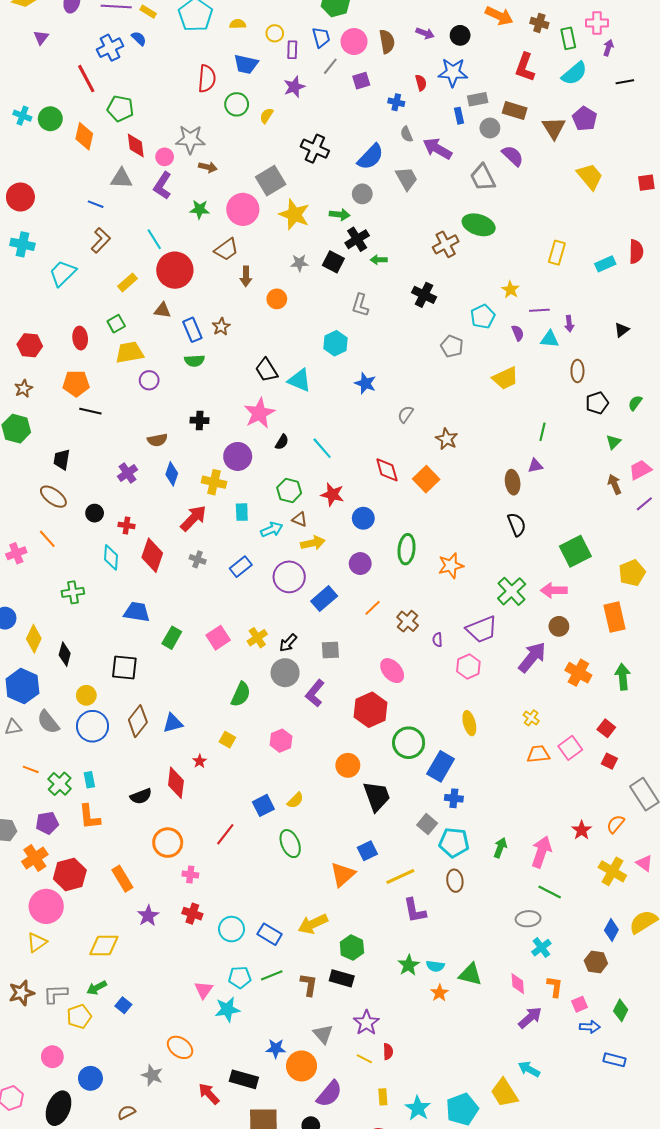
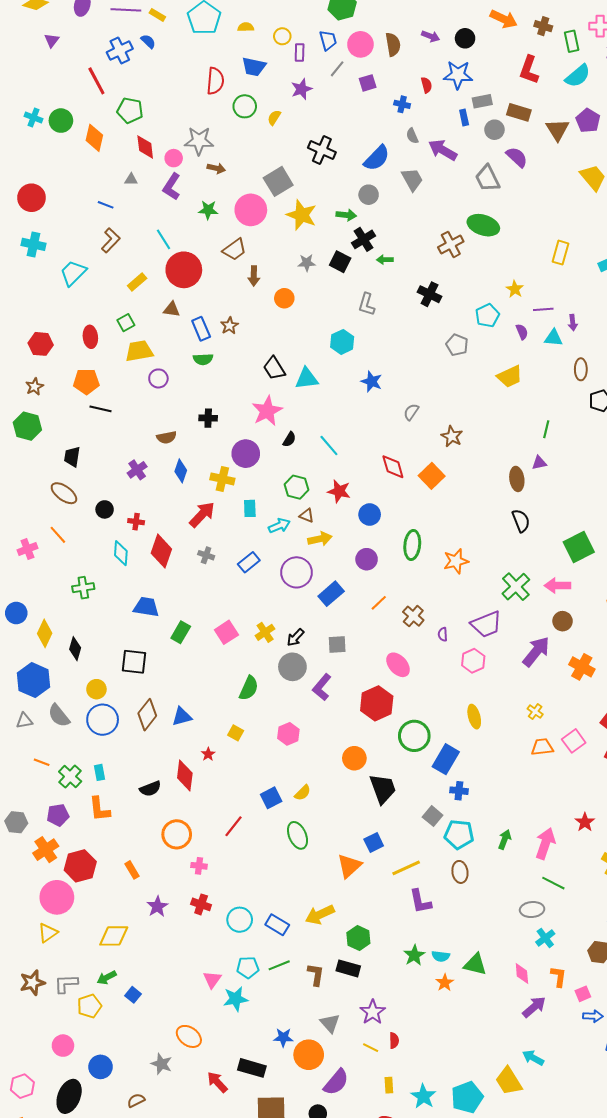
gray triangle: (121, 178) -> (131, 179), size x0.6
cyan triangle: (299, 380) -> (307, 378), turned -30
orange rectangle: (122, 879) -> (132, 870), size x0.7

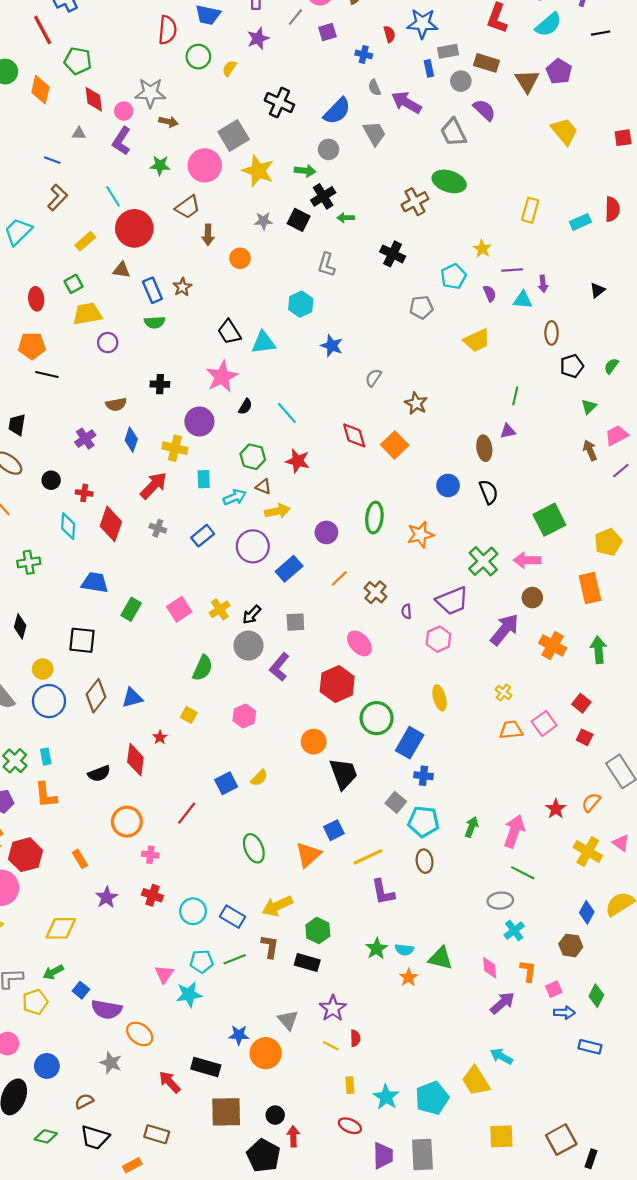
gray pentagon: (457, 345) -> (421, 307), turned -30
blue circle: (370, 515) -> (448, 486), moved
green ellipse: (298, 835) -> (254, 848), moved
brown L-shape: (316, 975) -> (270, 946), moved
purple semicircle: (336, 1082) -> (107, 1009), moved, turned 60

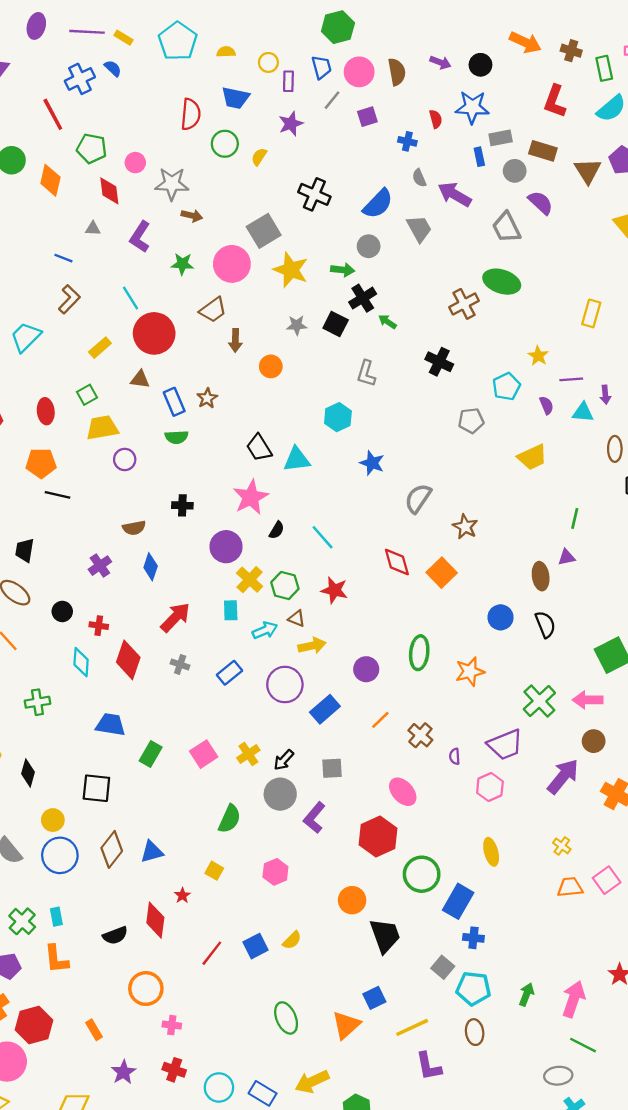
pink circle: (124, 111) -> (135, 163), moved
green arrow: (346, 218) -> (387, 322), turned 35
gray semicircle: (373, 378) -> (418, 498), size x1.5
yellow cross: (175, 448) -> (250, 580), moved, turned 30
red line: (187, 813) -> (212, 953), moved

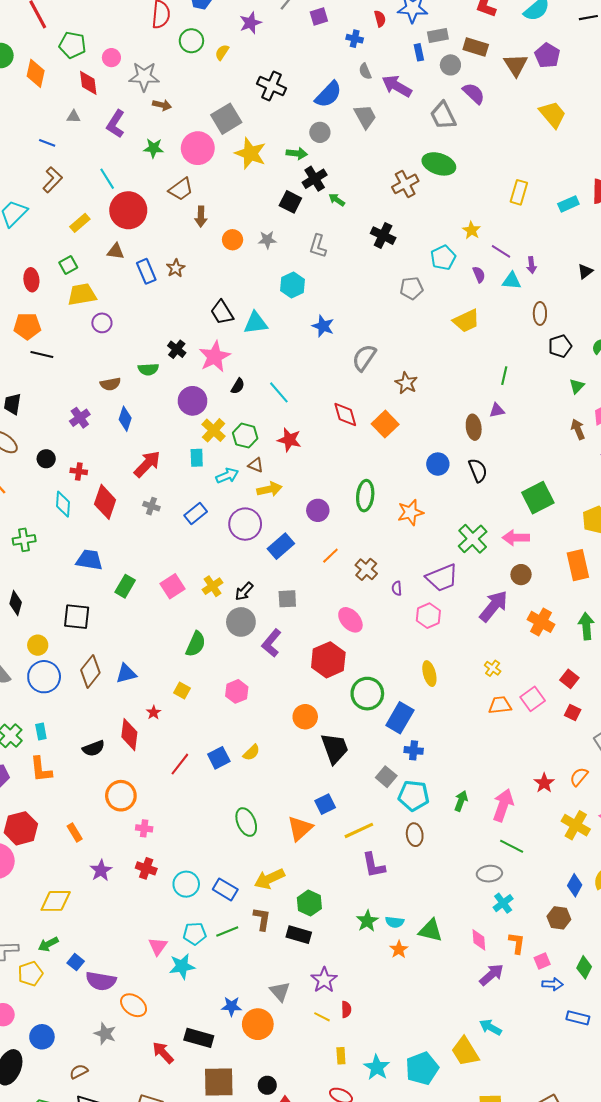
gray star: (297, 325) -> (267, 240), moved
purple line: (571, 379) -> (501, 251), turned 36
green semicircle: (177, 437) -> (148, 369), moved
black cross: (182, 505) -> (177, 349), moved, turned 36

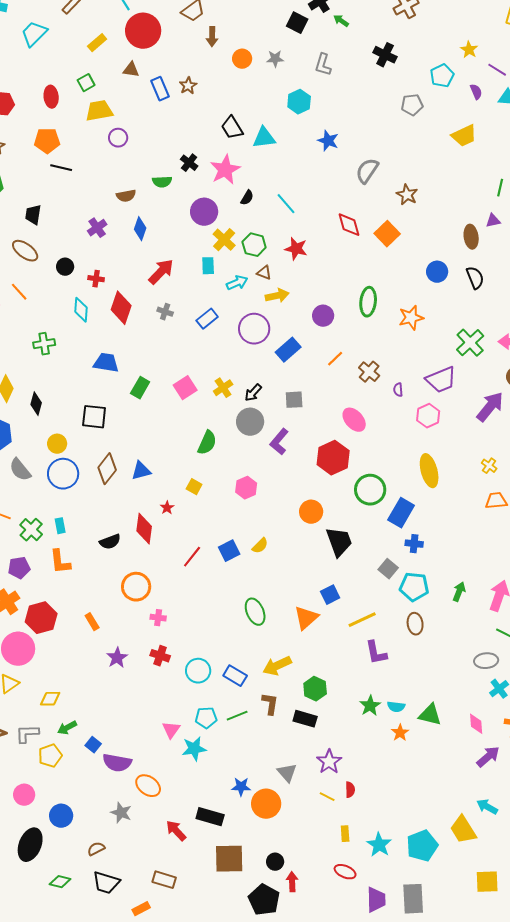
yellow ellipse: (429, 674) -> (429, 471), size x1.4
yellow diamond: (56, 901) -> (50, 699), moved, size x0.7

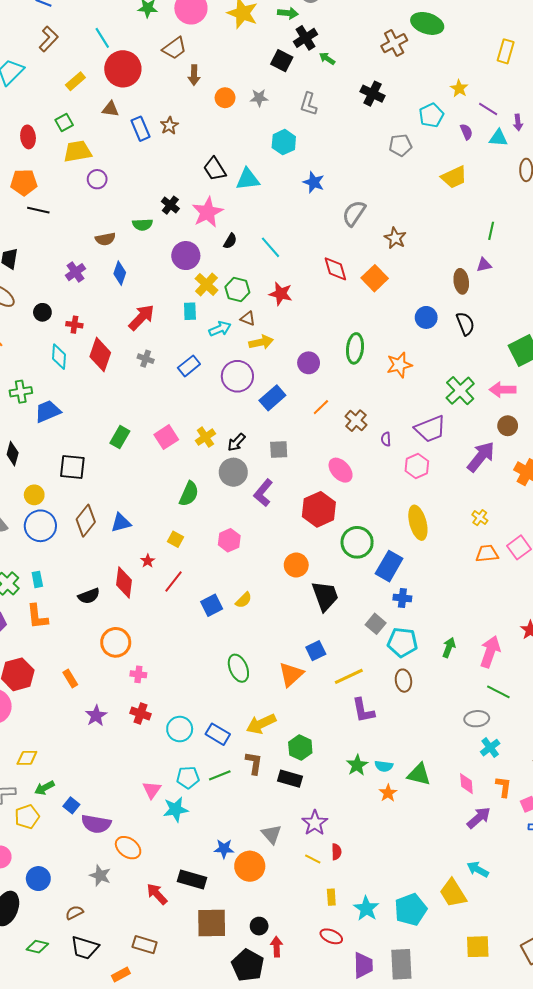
blue trapezoid: (106, 363) -> (48, 411), moved, turned -32
red line: (192, 557) -> (173, 582), moved

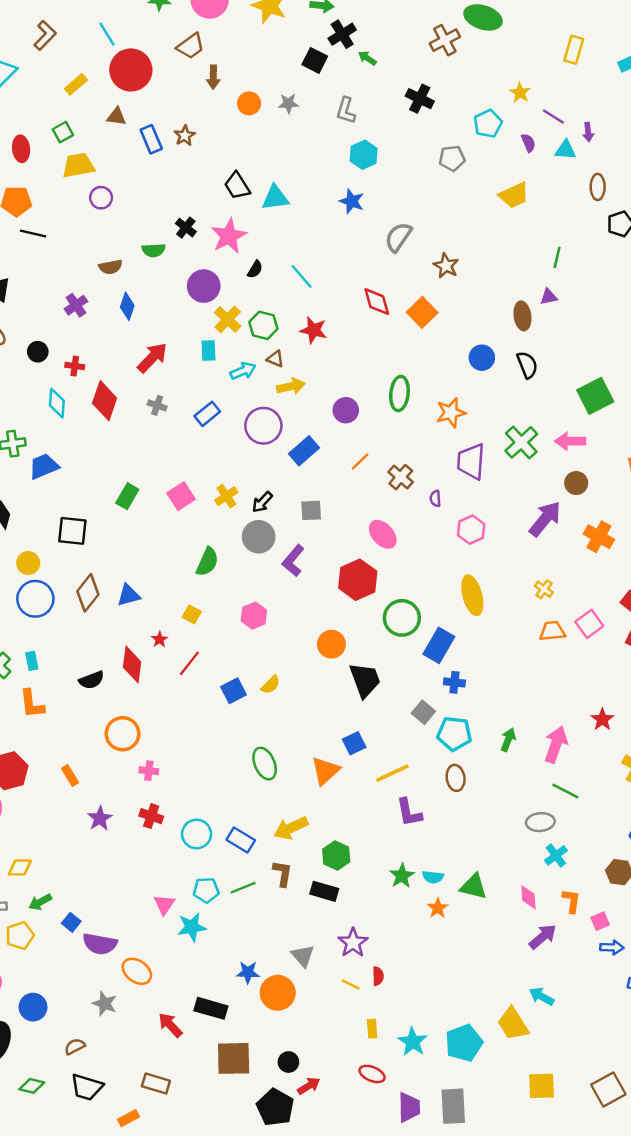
cyan hexagon: (284, 142) -> (364, 155), moved
purple trapezoid: (430, 429) -> (471, 462), moved, turned 116
red arrow: (277, 947) -> (309, 1086), turned 60

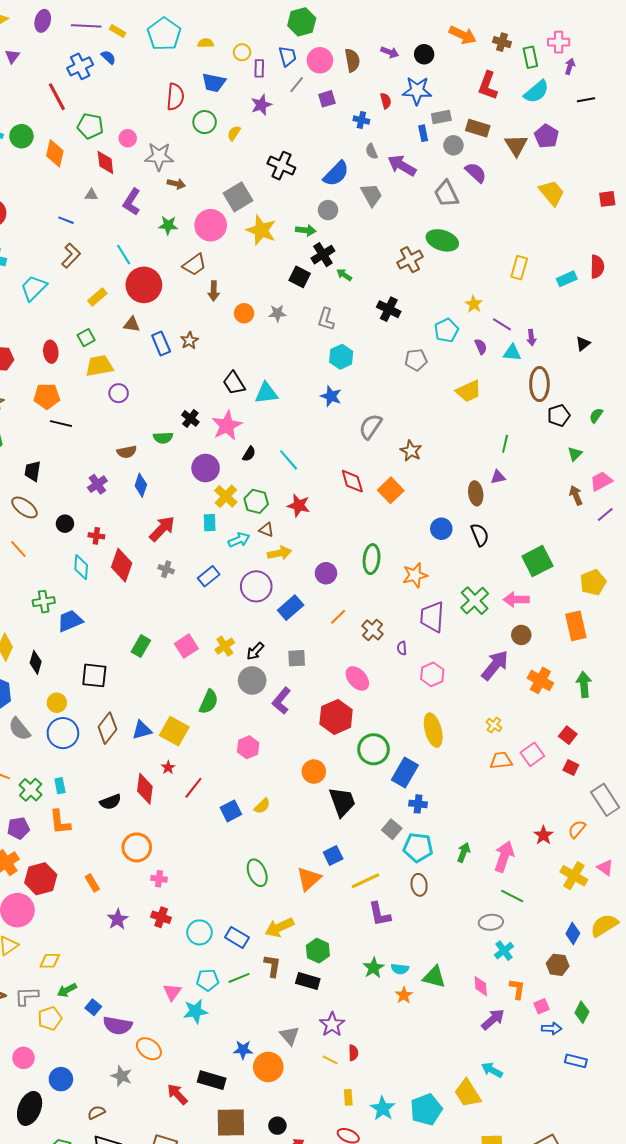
brown ellipse: (598, 187) -> (539, 384), size x1.5
yellow square: (192, 614) -> (174, 731), moved, size x1.8

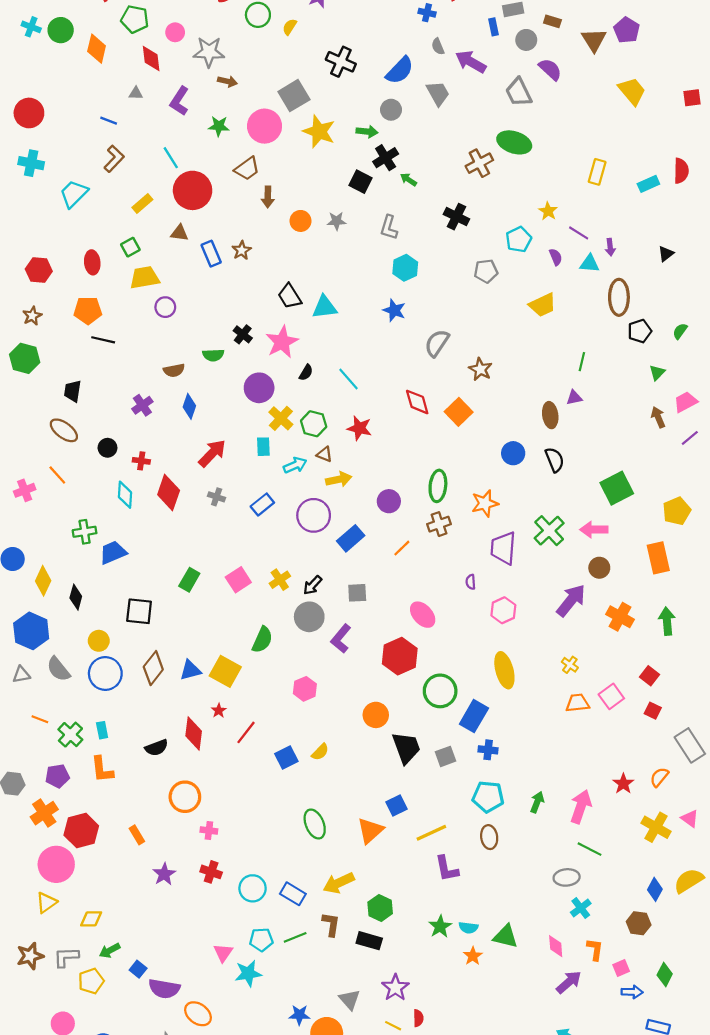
brown rectangle: (478, 128) -> (552, 21), size x0.7
brown cross: (373, 630) -> (439, 524), moved, turned 30
gray square: (392, 829) -> (446, 756), moved, turned 30

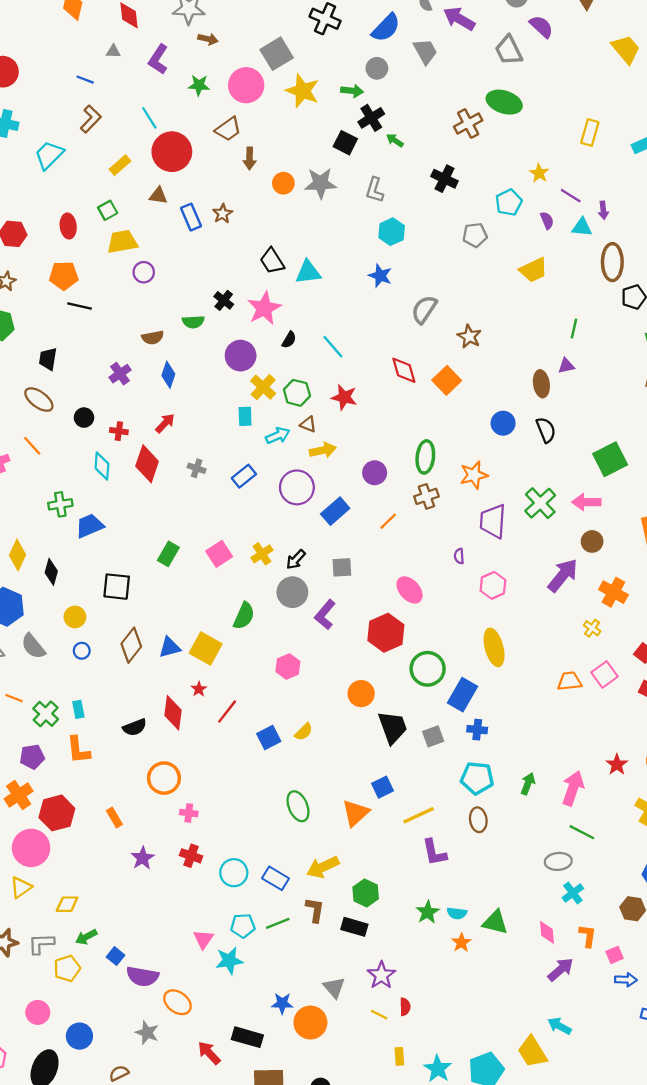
gray star: (336, 221) -> (321, 183), size x1.6
red arrow: (212, 453) -> (165, 423), moved, size x0.7
yellow cross: (570, 665) -> (592, 628), moved
blue circle: (105, 674) -> (82, 651), size x0.5

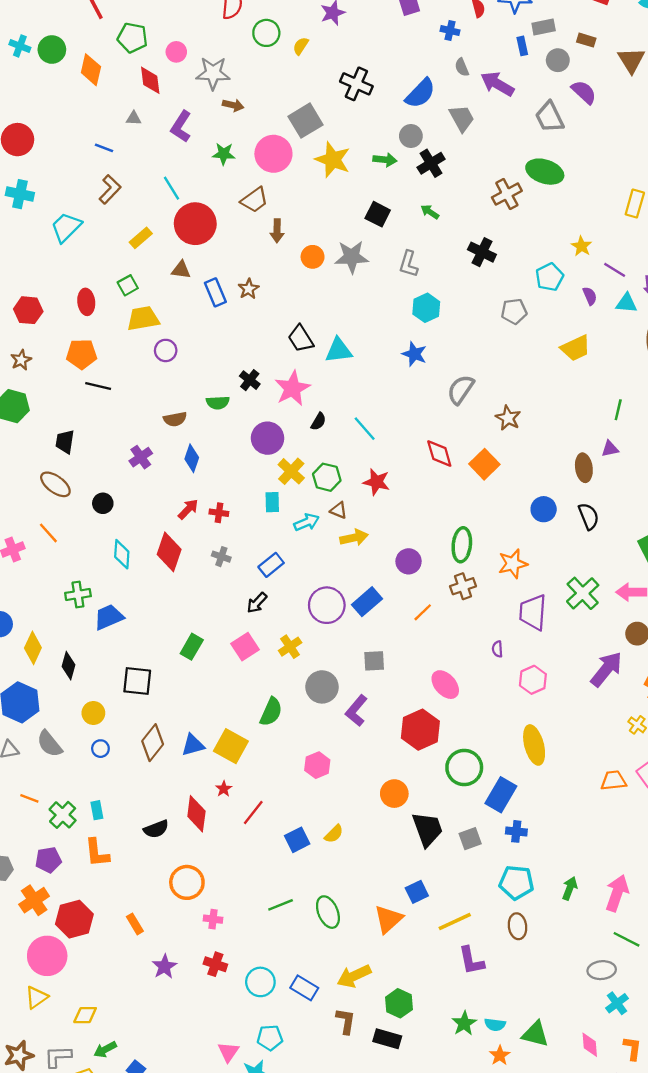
black cross: (371, 118) -> (431, 163), moved
red cross: (119, 431) -> (219, 513), moved
purple circle: (297, 487) -> (327, 605), moved
black arrow: (296, 560) -> (257, 603), moved
green line: (278, 923) -> (281, 905), moved

